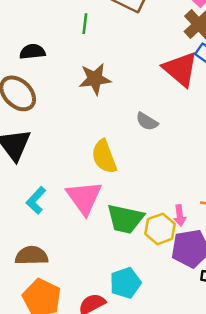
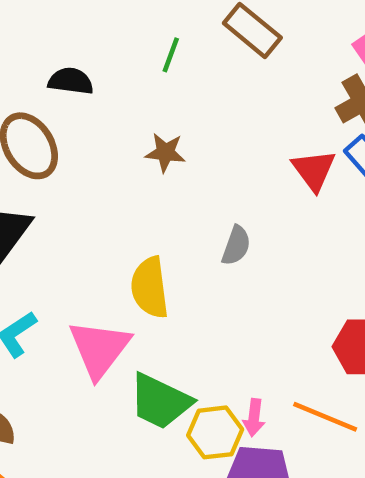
red triangle: (180, 69) -> (314, 170), size x0.7
brown star: (95, 79) -> (165, 152), size x0.7
gray semicircle: (147, 122) -> (236, 246), turned -115

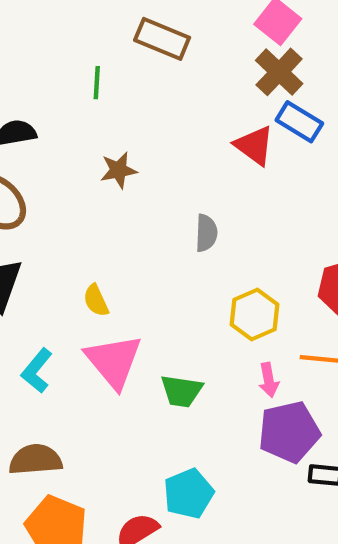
yellow semicircle: (150, 288) -> (96, 300), moved, size x0.6
green trapezoid: (160, 401) -> (182, 391), size x0.7
yellow hexagon: (215, 432) -> (254, 315), moved

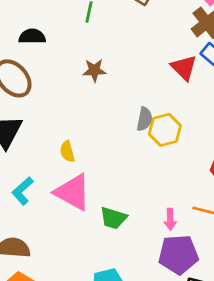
yellow hexagon: (254, 315) -> (165, 130), moved
pink triangle: (114, 361) -> (73, 192), turned -30

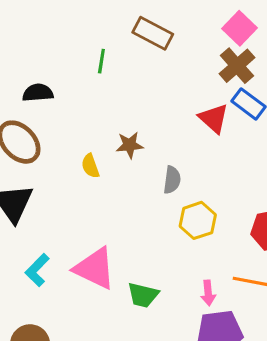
brown star: (94, 70) -> (130, 145), moved
yellow hexagon: (165, 130) -> (198, 220), moved
yellow semicircle: (67, 152) -> (90, 166), moved

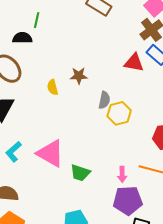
green line: (101, 61) -> (37, 20), moved
red triangle: (214, 118) -> (134, 63), turned -35
yellow hexagon: (198, 220) -> (119, 113), moved

